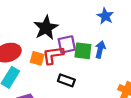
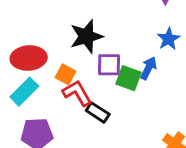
blue arrow: (100, 49) -> (148, 68), moved
red L-shape: (53, 55) -> (77, 93), moved, turned 55

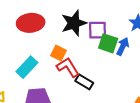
red ellipse: (29, 58) -> (31, 23), moved
purple square: (109, 65) -> (97, 30), moved
green square: (129, 78) -> (108, 43), moved

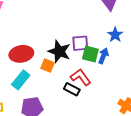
red ellipse: (31, 23) -> (21, 54), moved
black star: (74, 23) -> (59, 51), moved, turned -30
red L-shape: (68, 67) -> (81, 77), moved

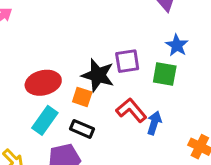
green square: (90, 54) -> (165, 74), moved
blue arrow: (103, 56) -> (154, 123), moved
black rectangle: (72, 89) -> (82, 129), moved

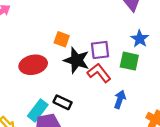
orange square: (82, 97) -> (62, 39), moved
red L-shape: (131, 110) -> (99, 73), moved
cyan rectangle: (45, 120) -> (38, 110), moved

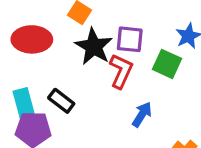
red L-shape: (99, 73) -> (121, 71), turned 50
cyan rectangle: (38, 110) -> (24, 104), turned -65

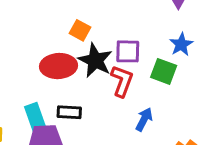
red ellipse: (32, 39) -> (59, 66), moved
black rectangle: (61, 101) -> (69, 112), turned -30

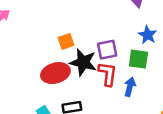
orange square: (80, 30) -> (66, 41), turned -35
blue arrow: (144, 119) -> (130, 87), moved

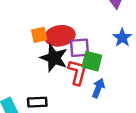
green square: (138, 59) -> (92, 61), moved
red ellipse: (55, 73) -> (60, 36), moved

